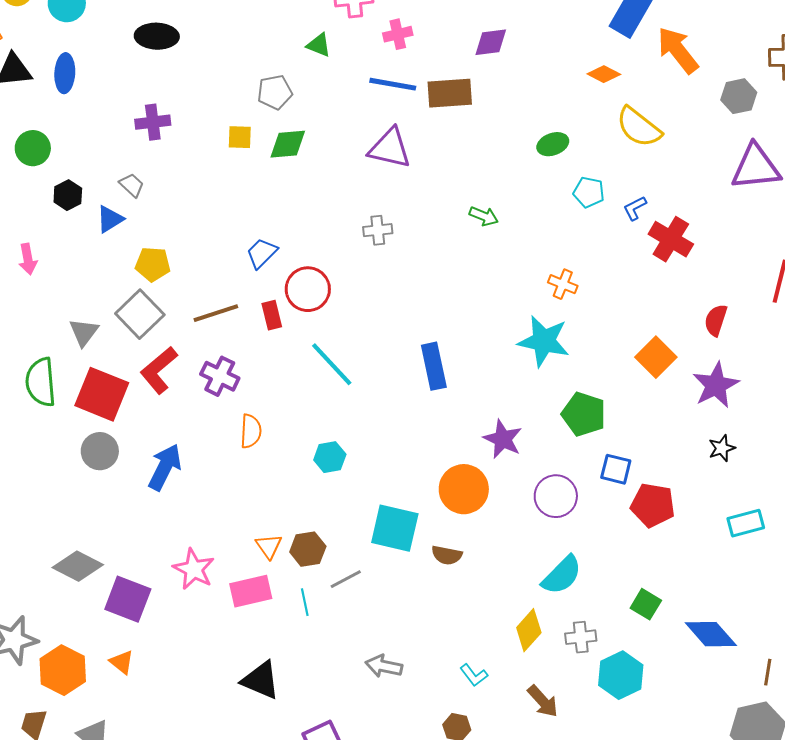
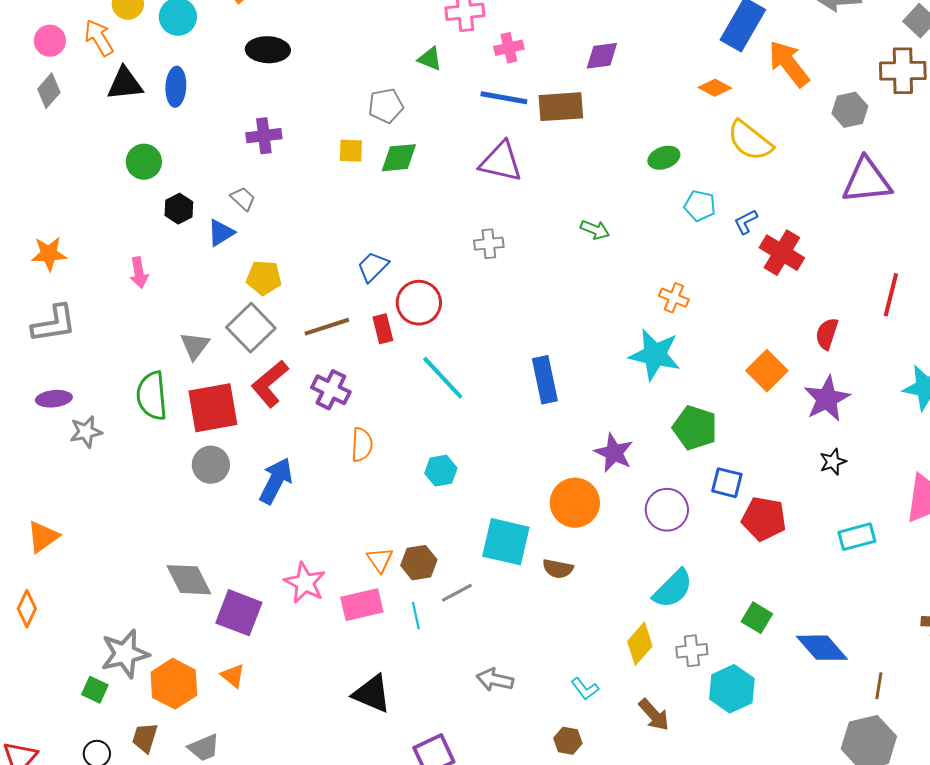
red square: (102, 394) -> (213, 408), turned -32
gray diamond: (78, 566) -> (189, 580), turned 36

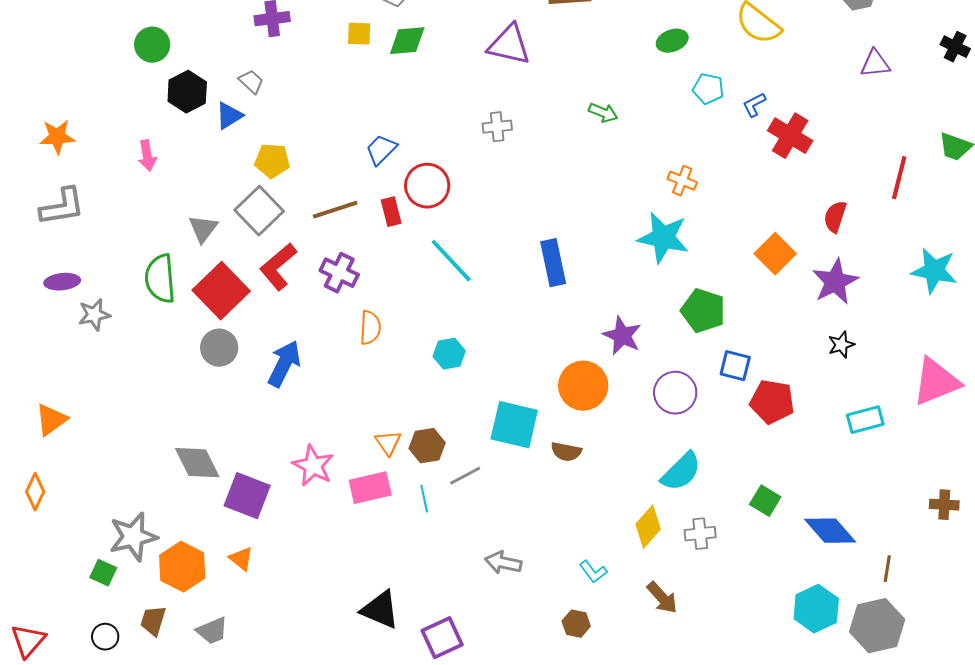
purple triangle: (867, 181) -> (875, 64), size x0.6
black hexagon: (179, 209) -> (187, 92), size x1.4
red square: (213, 408) -> (221, 291), turned -34
cyan hexagon: (732, 689) -> (816, 609), moved
black triangle: (372, 694) -> (380, 610), moved

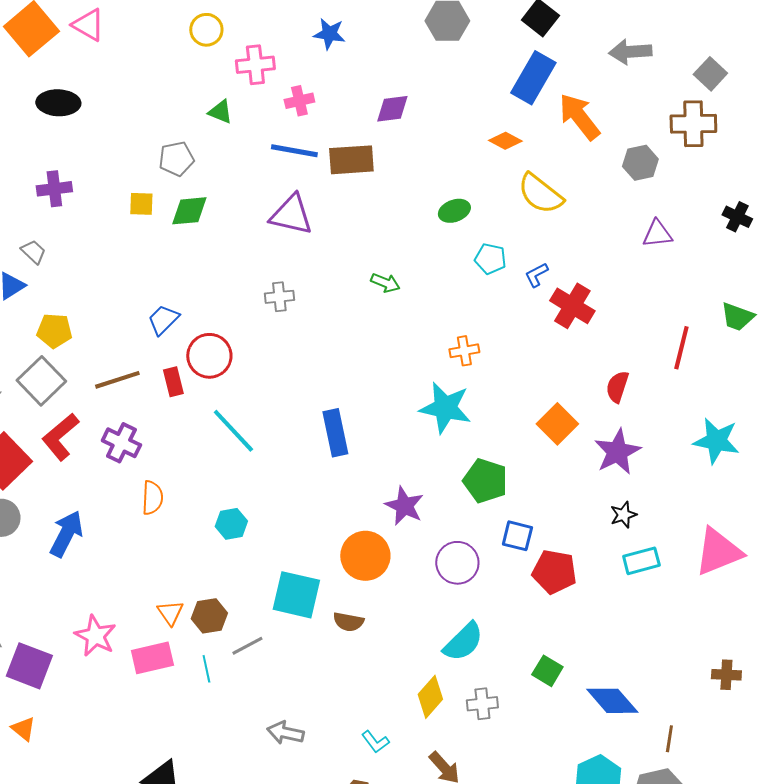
orange cross: (682, 181) -> (464, 351), turned -32
cyan rectangle: (865, 420) -> (641, 561), moved

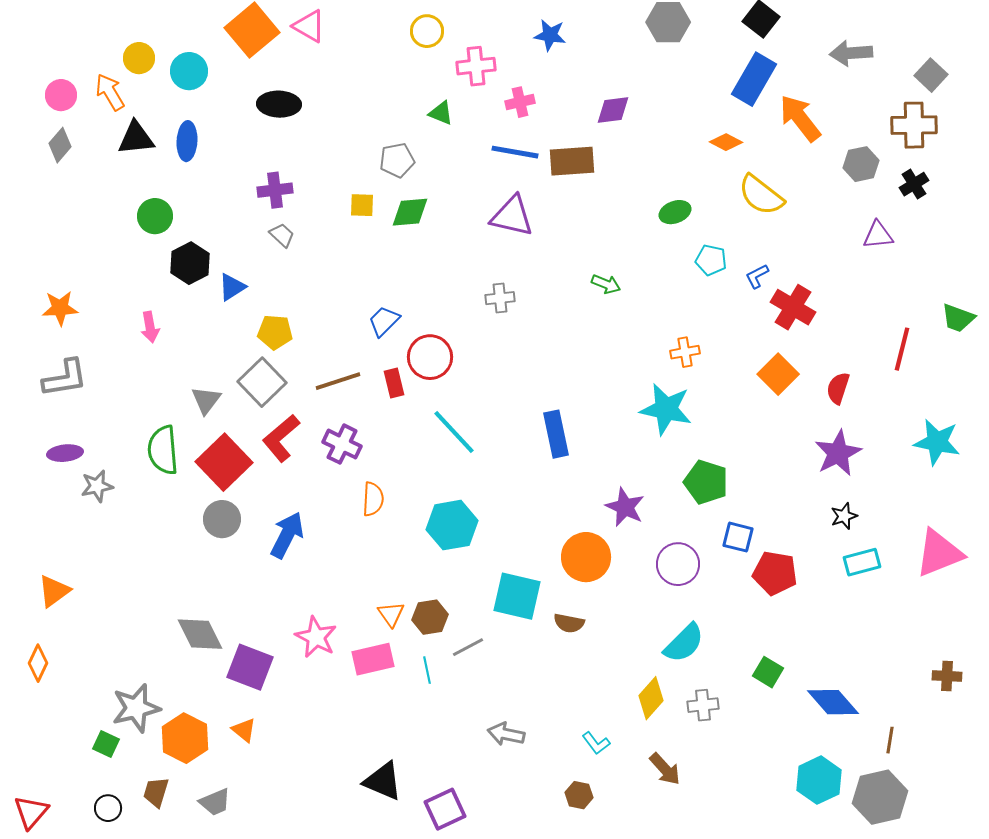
black cross: (737, 217) -> (914, 184), moved, turned 32
gray trapezoid: (33, 252) -> (282, 235), moved
orange square: (557, 424) -> (778, 374), moved
cyan hexagon: (231, 524) -> (452, 525), size x1.6

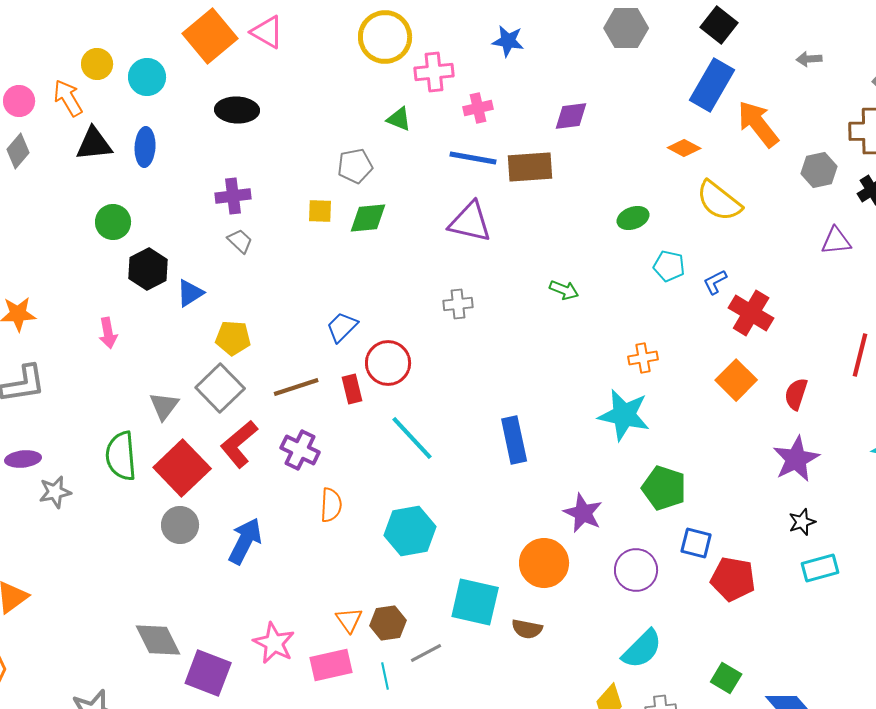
yellow circle: (427, 31) -> (385, 37), size x1.6
gray arrow: (851, 53) -> (809, 59), size x0.6

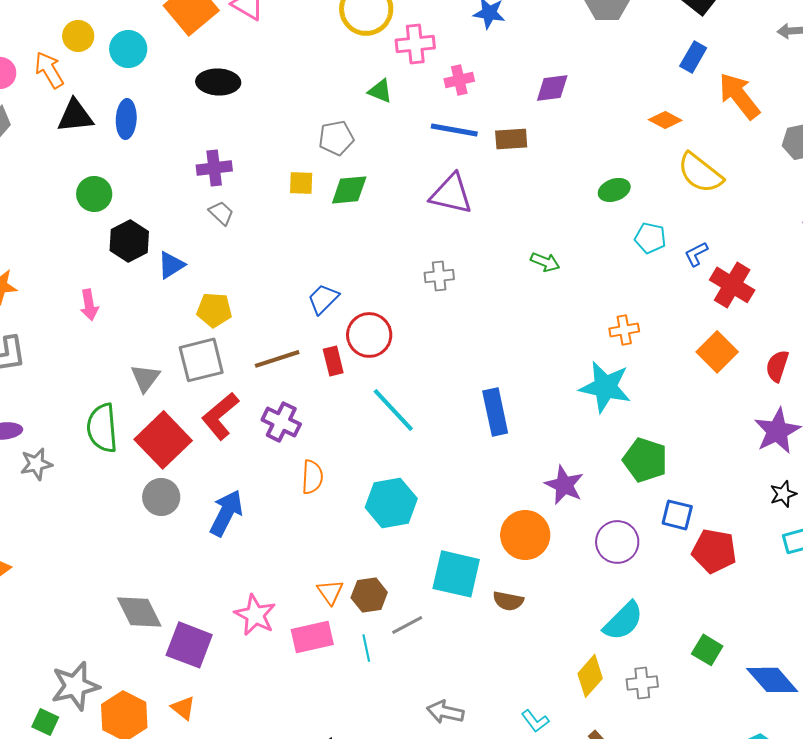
blue rectangle: (712, 85) -> (693, 57), size x0.6
brown rectangle: (530, 167) -> (511, 139), size x0.7
gray square: (220, 388) -> (201, 360), turned 30

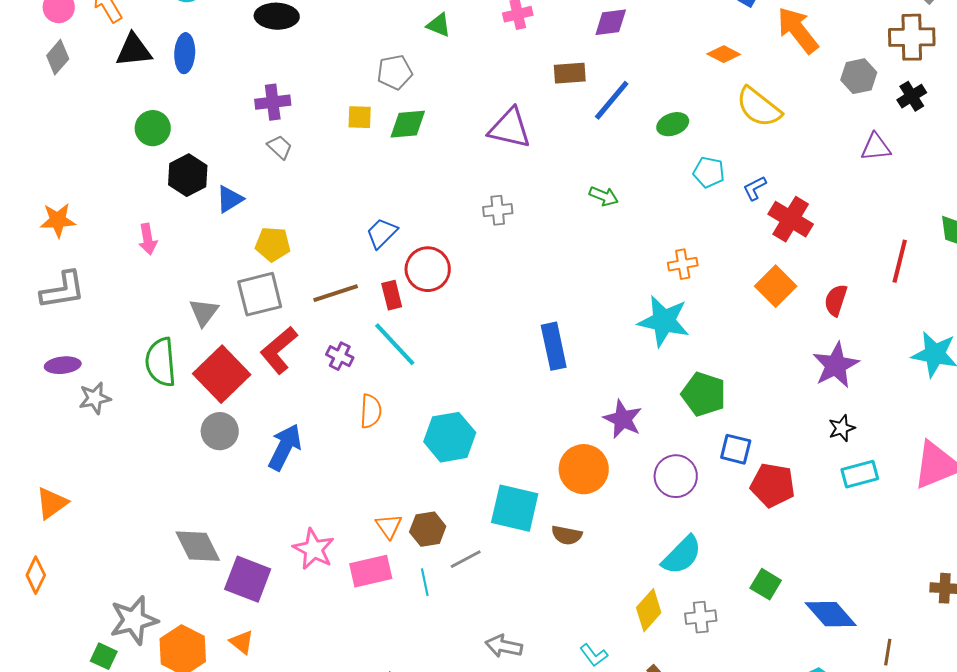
blue line: (454, 130) -> (612, 100), moved, turned -60
cyan line: (393, 410) -> (395, 344), moved
purple cross: (281, 422) -> (340, 356), size x0.7

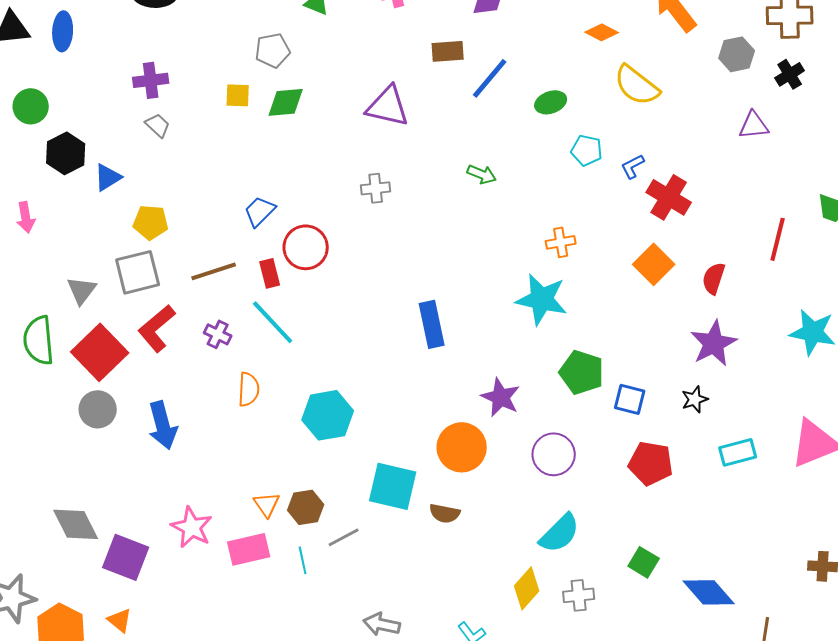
black star: (842, 428) -> (695, 399), moved
blue arrow: (285, 447) -> (163, 425), turned 138
blue square: (736, 449) -> (630, 399), moved

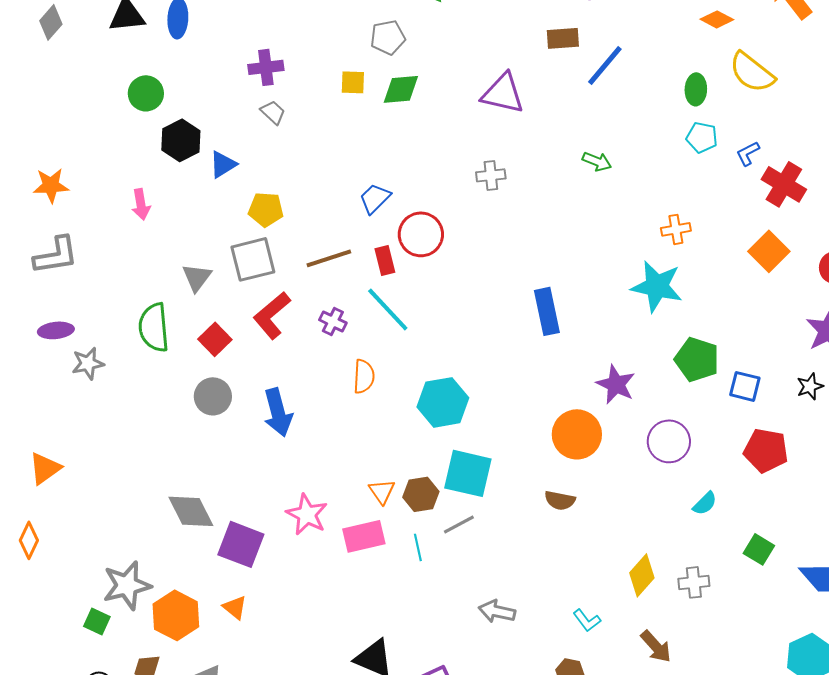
green ellipse: (551, 102) -> (696, 89), moved, turned -68
red square: (100, 352) -> (215, 339), size x0.6
cyan square: (393, 486) -> (468, 473), moved
cyan semicircle: (560, 533) -> (705, 503), moved, size x0.6

